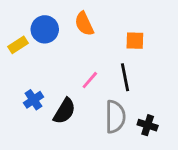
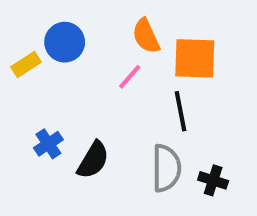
orange semicircle: (84, 24) -> (146, 36), moved
orange square: (135, 41) -> (195, 58), size x1.6
pink line: (90, 80) -> (130, 77), moved

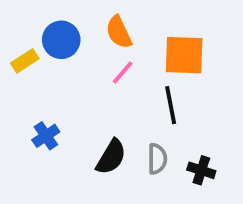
orange semicircle: (146, 36) -> (119, 32), moved
black semicircle: (93, 160) -> (111, 157), moved
gray semicircle: (166, 168) -> (157, 159), size x0.7

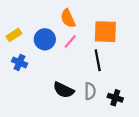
blue circle: (61, 40) -> (45, 39), moved
blue cross: (46, 136) -> (19, 62), moved, turned -32
black semicircle: (111, 157) -> (64, 90), turned 85

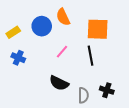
blue circle: (45, 39) -> (42, 26), moved
pink line: (70, 42) -> (62, 52), moved
gray semicircle: (90, 91) -> (83, 95), moved

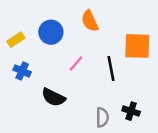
orange semicircle: (63, 17) -> (90, 21), moved
orange square: (98, 29) -> (137, 46), moved
black semicircle: (59, 83) -> (53, 97), moved

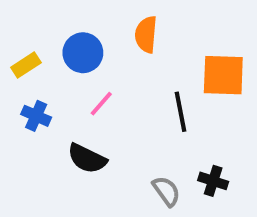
orange semicircle: (90, 21) -> (146, 34), turned 30
pink line: (76, 63) -> (101, 104), moved
gray semicircle: (102, 117) -> (166, 191), turned -36

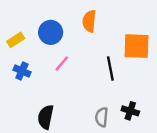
black semicircle: (87, 159) -> (46, 117), moved, turned 75
gray semicircle: (166, 191) -> (102, 117), turned -138

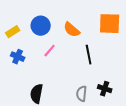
orange semicircle: (89, 21) -> (72, 30), moved, turned -54
orange square: (137, 46) -> (110, 24), moved

